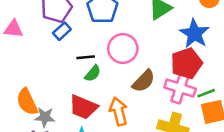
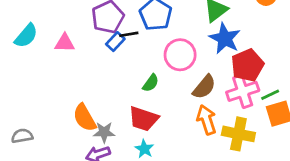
blue star: (194, 34) -> (225, 38), moved
black line: (86, 57) -> (129, 34), moved
pink cross: (180, 88) -> (243, 91), turned -32
orange arrow: (119, 111) -> (207, 120), moved

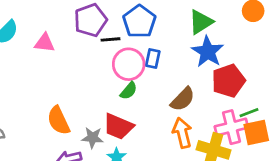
blue rectangle: (115, 42) -> (153, 59), moved, turned -36
pink circle: (180, 55) -> (129, 64), moved
pink cross: (243, 91) -> (231, 127), moved
gray star: (104, 132) -> (93, 138), moved

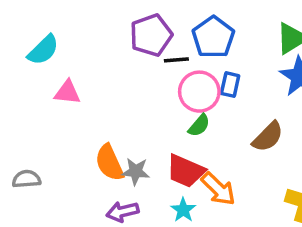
pink triangle: (45, 43) -> (67, 92), moved
orange arrow: (182, 133) -> (218, 189), moved, turned 148
gray star: (93, 138) -> (136, 171), moved

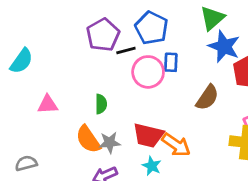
pink triangle: (67, 92) -> (48, 105), moved
green semicircle: (199, 125) -> (101, 104), moved, turned -30

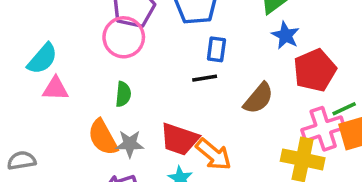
blue star: (224, 46) -> (285, 35), size x0.7
black line: (126, 51) -> (205, 78), moved
cyan semicircle: (21, 61) -> (42, 59), moved
pink circle: (148, 72) -> (124, 37), moved

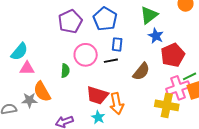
pink circle: (124, 37) -> (86, 55), moved
orange semicircle: (103, 137) -> (42, 92), moved
gray star: (130, 144) -> (29, 100), moved
orange arrow: (214, 154) -> (117, 104), turned 40

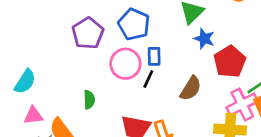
pink circle: (86, 55) -> (125, 64), moved
black line: (111, 61) -> (148, 79), turned -48
pink triangle: (27, 68) -> (33, 116), moved

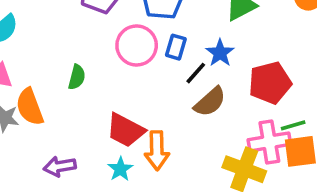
blue star: (204, 39) -> (220, 53), moved
black line: (148, 79) -> (196, 73), moved

